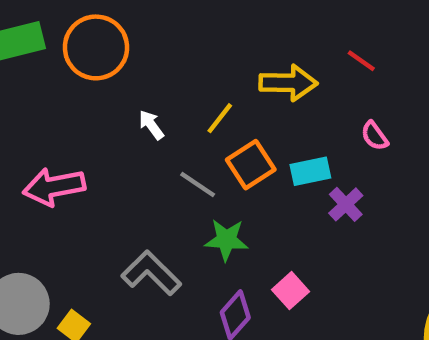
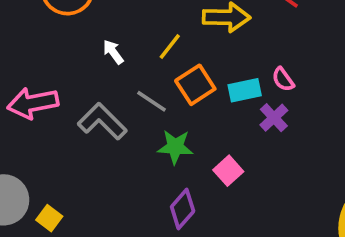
pink semicircle: (375, 136) -> (283, 79), moved
gray L-shape: (151, 273) -> (102, 121), moved
pink square: (291, 291) -> (228, 171), moved

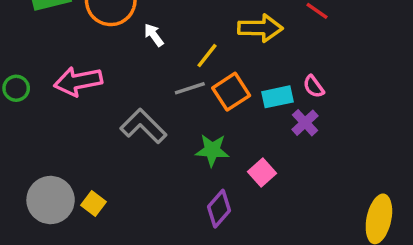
white arrow: (113, 52) -> (154, 35), moved
gray line: (152, 101) -> (190, 88), moved, turned -52
pink arrow: (33, 103) -> (78, 81), moved
yellow square: (49, 218) -> (94, 203), moved

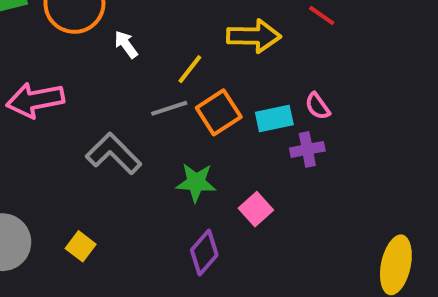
purple cross: (305, 123) -> (307, 149), turned 32
yellow square: (94, 203) -> (81, 246), moved

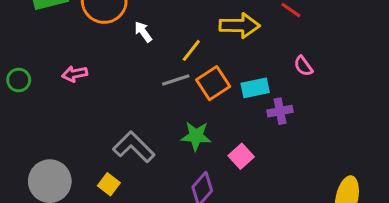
pink arrow: (35, 100) -> (75, 74), size x0.6
pink semicircle: (318, 106) -> (303, 66), moved
gray L-shape: (114, 154) -> (134, 147), moved

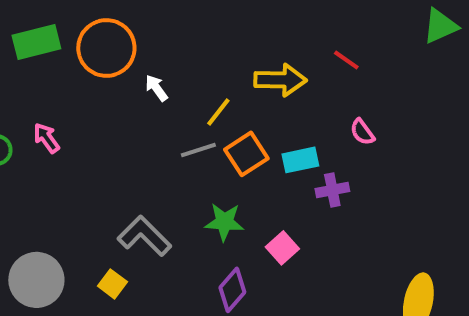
pink arrow: (75, 74) -> (46, 138), moved, turned 65

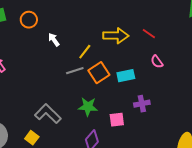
orange circle: (106, 48) -> (29, 20), size x0.6
red line: (346, 60) -> (149, 34), moved
purple cross: (332, 190) -> (142, 104), moved
pink square: (282, 248) -> (117, 120), turned 35

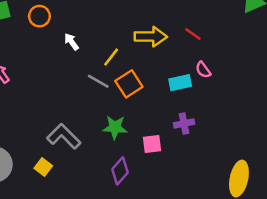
gray line: (75, 71) -> (98, 81), turned 48
cyan rectangle: (126, 76) -> (180, 83), moved

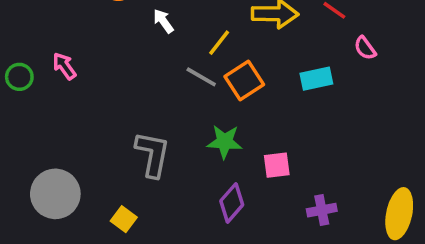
pink semicircle: (203, 70) -> (365, 48), moved
purple cross: (184, 124) -> (322, 210), moved
gray L-shape: (64, 136) -> (153, 154), turned 56
yellow square: (43, 167) -> (124, 219), moved

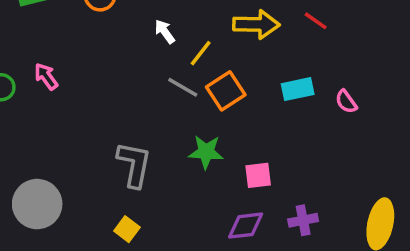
white arrow: (163, 21) -> (165, 32), moved
pink semicircle: (365, 48) -> (346, 102), moved
purple diamond: (232, 203) -> (246, 226), moved, turned 42
yellow square: (124, 219) -> (127, 229), moved

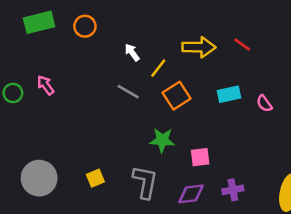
gray line: (183, 87) -> (128, 92), moved
gray L-shape: (134, 165) -> (145, 182), moved
yellow square: (127, 229) -> (95, 178), moved, turned 30

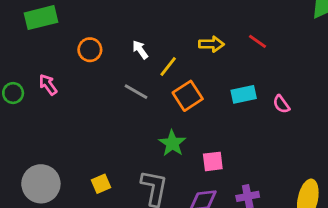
orange circle: (85, 26) -> (90, 50), moved
yellow arrow: (199, 47) -> (211, 44), size x0.7
green star: (162, 140) -> (172, 143), turned 30

